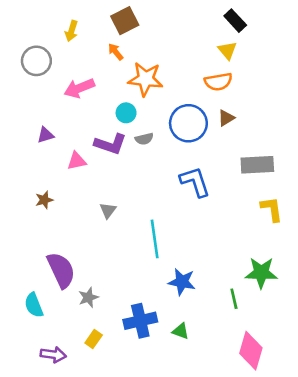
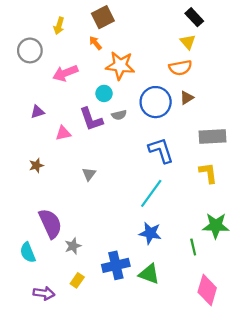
purple L-shape: (110, 144) -> (91, 119), turned 52
yellow L-shape: (272, 209) -> (208, 173), moved
cyan line: (155, 239) -> (151, 193), moved, turned 44
green triangle: (181, 331) -> (149, 274), size x1.5

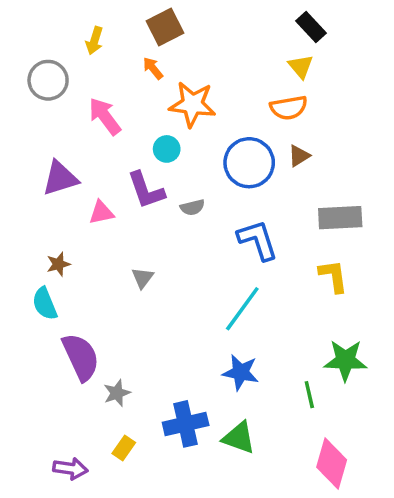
pink arrow: (65, 73) -> (105, 116), turned 75
purple triangle: (37, 112) -> (60, 178), size x1.6
gray semicircle: (119, 115) -> (192, 207), moved
cyan semicircle: (28, 252) -> (45, 304), moved

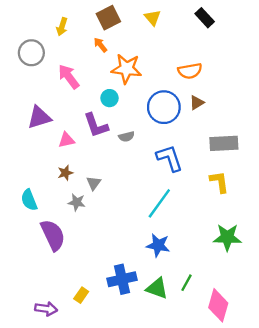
yellow triangle: (301, 66) -> (153, 18), moved
brown star: (58, 264) -> (65, 173), moved
gray star: (117, 393) -> (77, 202), moved, turned 30
green line: (309, 395) -> (187, 283), moved, turned 42

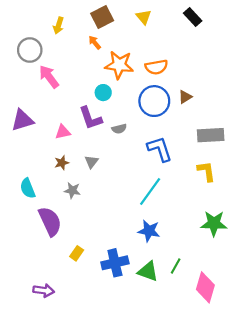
orange semicircle: (190, 71) -> (156, 67), moved
pink arrow: (69, 77) -> (49, 77), moved
purple triangle: (39, 117) -> (22, 120), moved
gray triangle: (94, 183) -> (91, 162), moved
yellow rectangle: (81, 295) -> (77, 253), moved

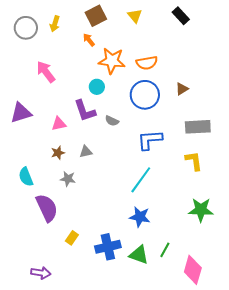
gray circle: (30, 50) -> (26, 28), moved
brown triangle: (185, 97) -> (182, 89), moved
gray semicircle: (119, 129) -> (112, 121), turned 40
blue L-shape: (160, 149) -> (150, 140), turned -76
gray triangle: (91, 162) -> (86, 152), turned 40

